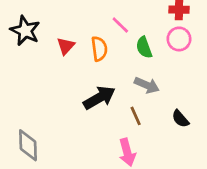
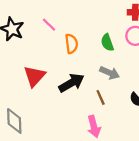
pink line: (120, 25) -> (49, 25), moved
red triangle: (66, 46) -> (34, 76), moved, size x1.5

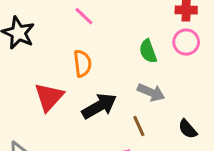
pink line: (49, 25) -> (84, 16), moved
orange semicircle: (71, 44) -> (82, 63), moved

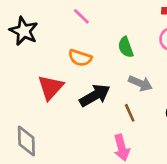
green semicircle: (148, 51) -> (126, 47), moved
orange semicircle: (82, 63) -> (80, 58), turned 115

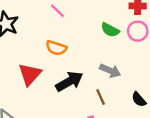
green semicircle: (126, 47) -> (110, 30), moved, turned -42

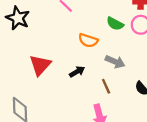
orange semicircle: (56, 48) -> (88, 40), moved
black arrow: (69, 81) -> (77, 72), size x0.6

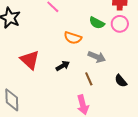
red triangle: (40, 65) -> (30, 60), turned -30

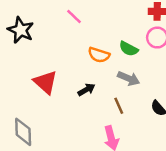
green semicircle: (97, 23) -> (129, 49), moved

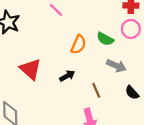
orange semicircle: (99, 55) -> (78, 45), turned -84
gray arrow: (129, 78) -> (116, 66), moved

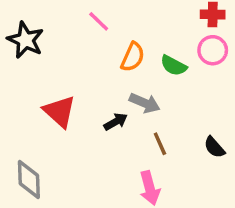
orange semicircle: (78, 45) -> (133, 57), moved
gray arrow: (116, 66) -> (145, 103), moved

